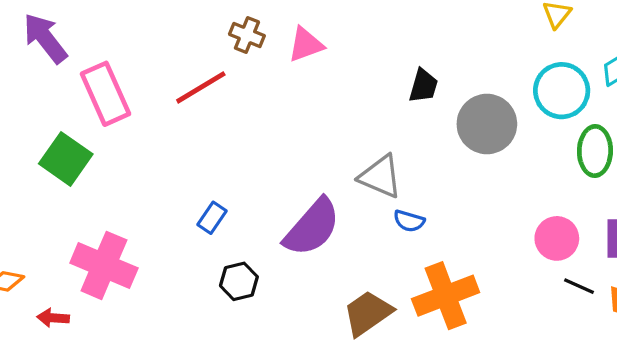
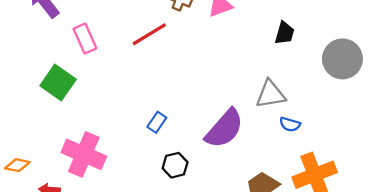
black trapezoid: (423, 86) -> (284, 33), moved
pink rectangle: (105, 94) -> (85, 39), size x0.7
gray triangle: (380, 176) -> (271, 94), turned -32

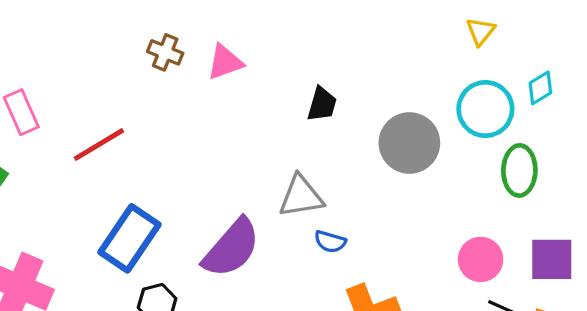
red line: (149, 34) -> (99, 145), moved
blue rectangle: (157, 122) -> (130, 238), size x2.0

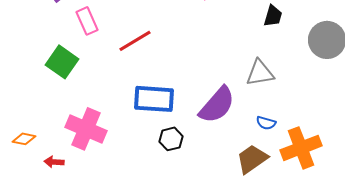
blue rectangle: (130, 238) -> (154, 99), turned 60
blue semicircle: (330, 242) -> (266, 123), moved

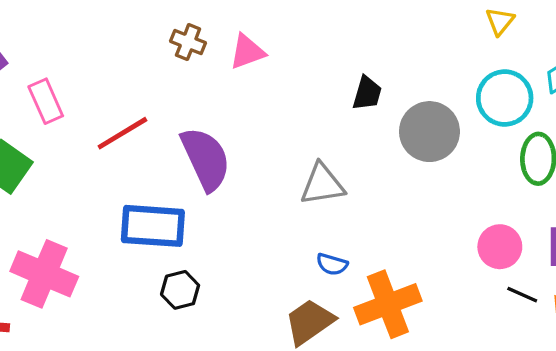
black trapezoid: (273, 16) -> (367, 93), moved
purple semicircle: (217, 105) -> (206, 159), moved, turned -66

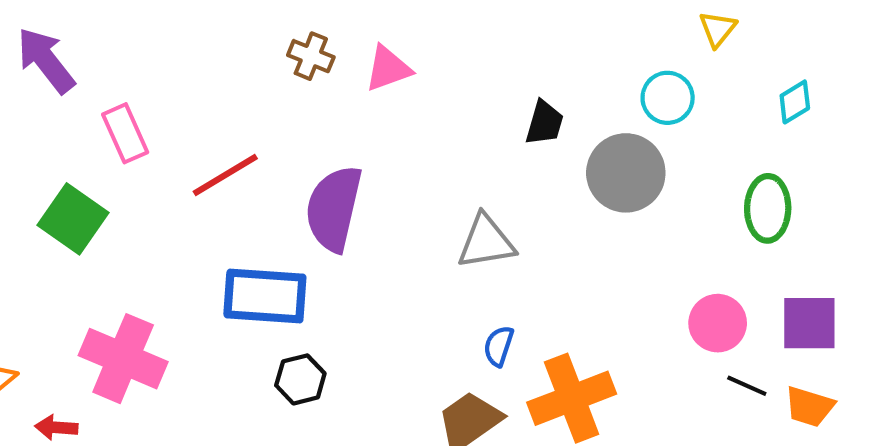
cyan circle: (505, 98) -> (668, 98), moved, size x0.7
purple semicircle: (206, 159) -> (334, 208), turned -142
blue semicircle: (332, 264) -> (499, 346), turned 92

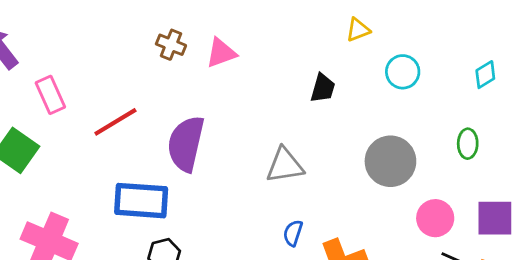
yellow triangle: (718, 29) -> (358, 30), moved, turned 30
gray circle: (626, 173) -> (390, 161), moved
green ellipse: (768, 208) -> (468, 144), size x0.7

